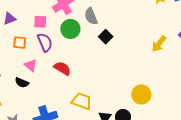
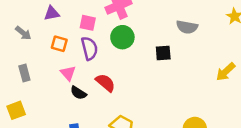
gray semicircle: (91, 16) -> (187, 27), moved, turned -66
black square: (106, 37) -> (163, 53), turned 32
black semicircle: (22, 83) -> (78, 93), moved

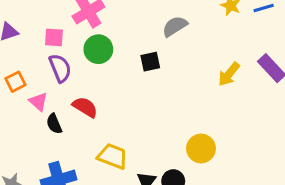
gray semicircle: (187, 27) -> (175, 26), turned 145
orange square: (59, 44) -> (15, 82), moved, turned -35
black semicircle: (78, 93) -> (54, 124), turned 42

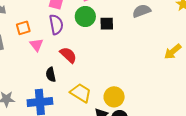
black square: (150, 62) -> (107, 24), moved
black semicircle: (54, 124) -> (51, 75), moved
yellow circle: (201, 148) -> (114, 97), moved

